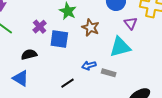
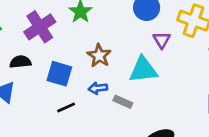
purple cross: (40, 27) -> (40, 27), size x1.6
brown star: (91, 28) -> (99, 56), moved
blue square: (59, 39) -> (59, 74), moved

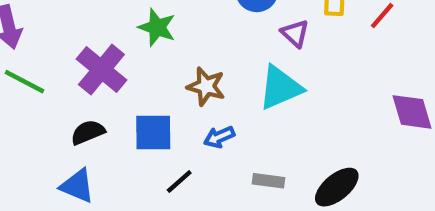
gray rectangle: (123, 102) -> (268, 181), moved

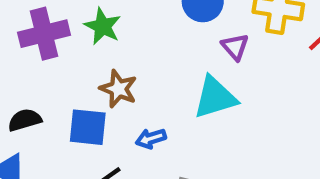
purple cross: (101, 69) -> (44, 34), moved, turned 30
brown star: (206, 86) -> (118, 89), moved

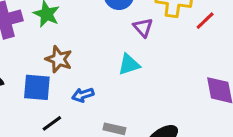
cyan triangle: (215, 97) -> (129, 64), size x0.7

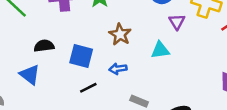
brown star: (59, 59) -> (120, 34), moved

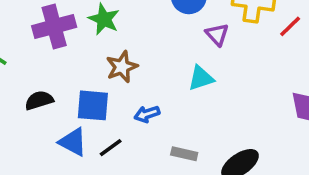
brown star: (120, 34) -> (122, 67), moved, turned 30
blue triangle: (30, 75) -> (73, 142), moved

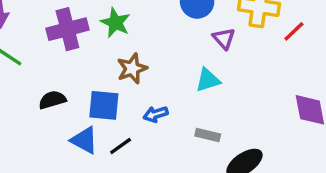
gray rectangle: (184, 154) -> (208, 135), moved

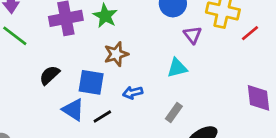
black semicircle: (52, 100) -> (50, 75), turned -30
gray rectangle: (208, 135) -> (174, 113), turned -72

